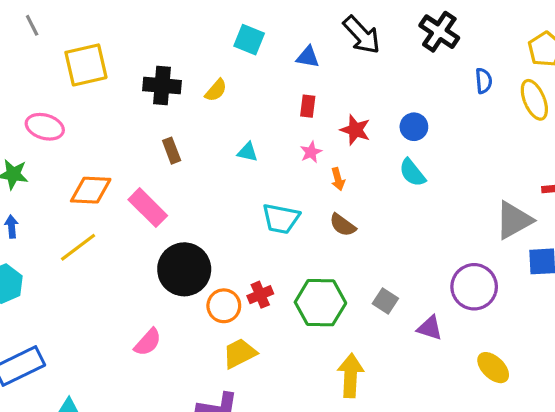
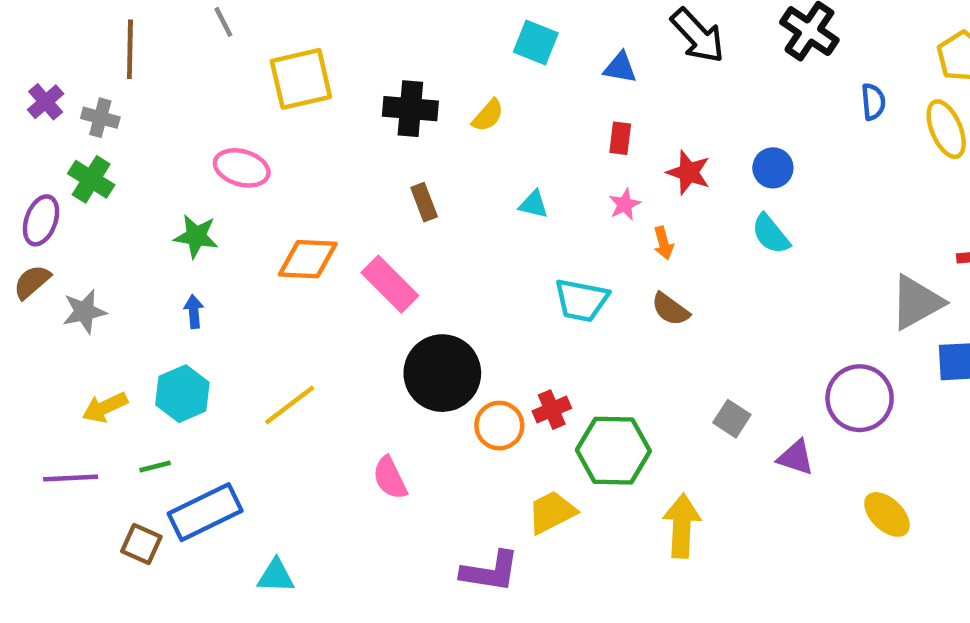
yellow line: (78, 247) -> (290, 405), moved
green hexagon: (320, 303) -> (613, 451), moved
pink semicircle: (148, 342) -> (390, 478), turned 112
yellow trapezoid: (240, 353) -> (552, 512), moved

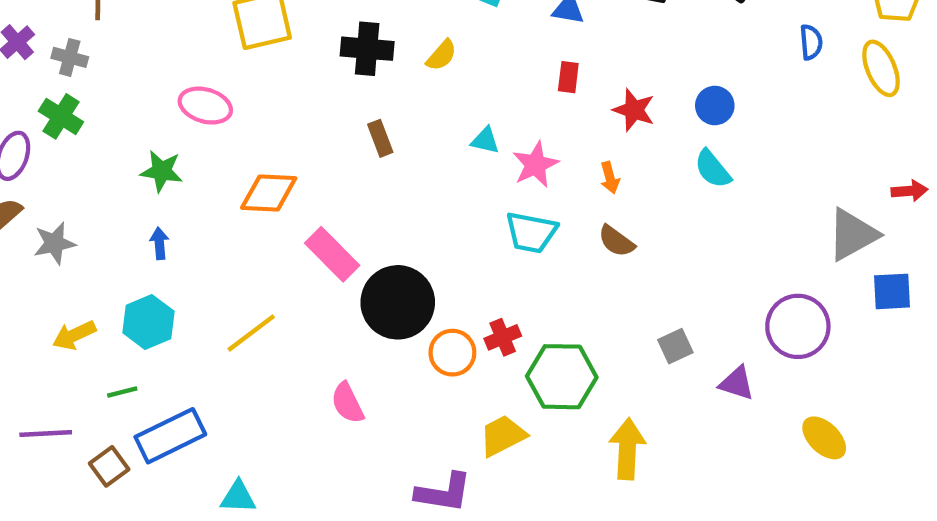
pink star: (625, 204) -> (536, 165), moved, size x1.5
pink rectangle: (390, 284) -> (332, 254), moved
gray square: (732, 419) -> (675, 346), turned 32
purple line: (71, 478) -> (46, 434), moved
brown square: (141, 544) -> (109, 466), turned 30

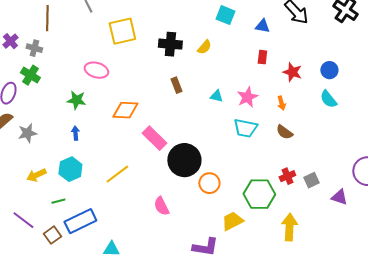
cyan triangle: (485, 141) -> (216, 96), moved
red cross: (503, 337) -> (287, 176), moved
purple line: (46, 434) -> (23, 220), turned 40

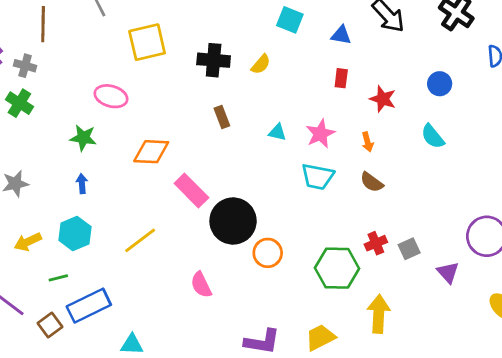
blue circle: (329, 70) -> (440, 84), moved
purple triangle: (339, 197) -> (448, 272), turned 30
yellow trapezoid: (232, 221) -> (320, 337), moved

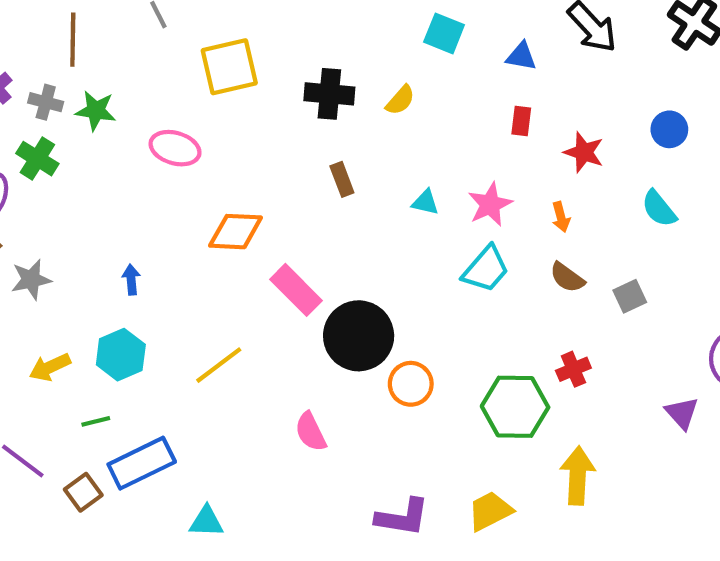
green star: (83, 138) -> (96, 111), moved
cyan trapezoid: (318, 177) -> (486, 269), turned -60
gray square: (409, 249) -> (630, 296), moved

